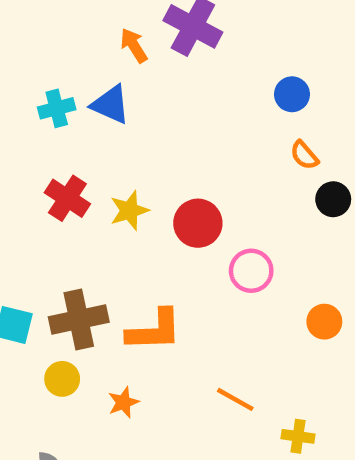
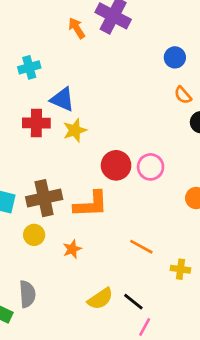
blue triangle: (110, 105) -> (62, 99), moved
red cross: (67, 198) -> (36, 123), turned -32
red circle: (198, 223) -> (116, 165), moved

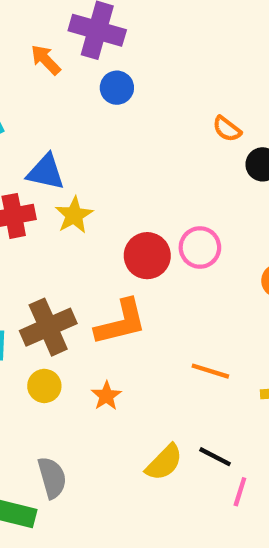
blue circle: (175, 57) -> (117, 88), moved

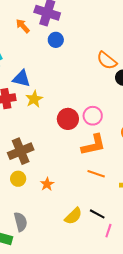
orange semicircle: (227, 129) -> (107, 61), size x1.5
orange L-shape: (121, 322) -> (93, 145), moved

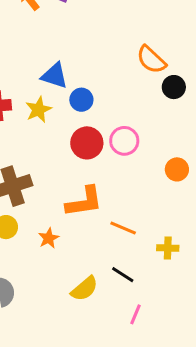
blue circle: (56, 40) -> (81, 100), moved
blue triangle: (21, 79) -> (55, 76), moved
orange L-shape: (93, 145) -> (84, 202), moved
black line: (97, 214) -> (123, 275), moved

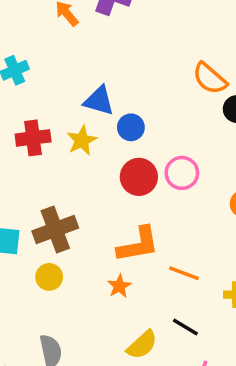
orange star: (49, 238) -> (119, 286), moved

